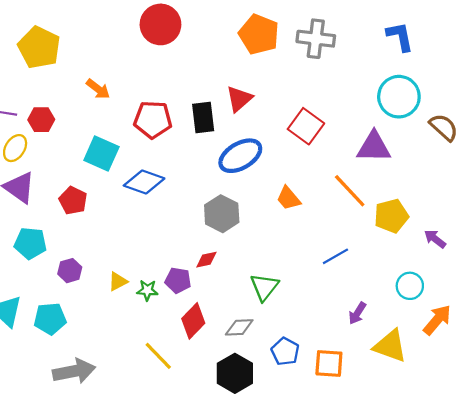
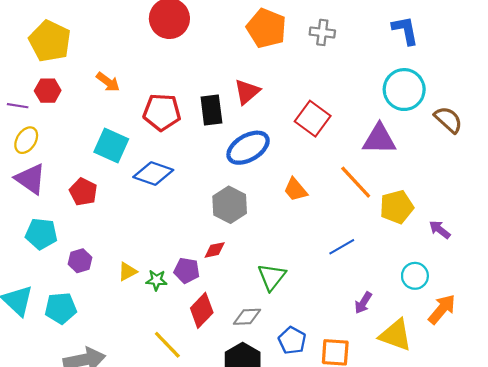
gray cross: (316, 39) -> (322, 32), size x0.7
red hexagon: (41, 120) -> (48, 91), moved

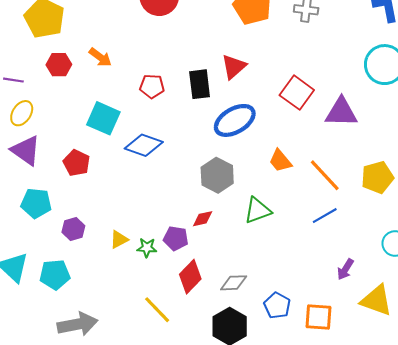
red hexagon: (48, 91) -> (59, 65), moved
red pentagon: (162, 112) -> (152, 86), size x0.7
purple triangle: (379, 139) -> (341, 112), moved
orange line: (356, 182) -> (325, 175), moved
green triangle: (272, 277) -> (257, 210), moved, turned 32

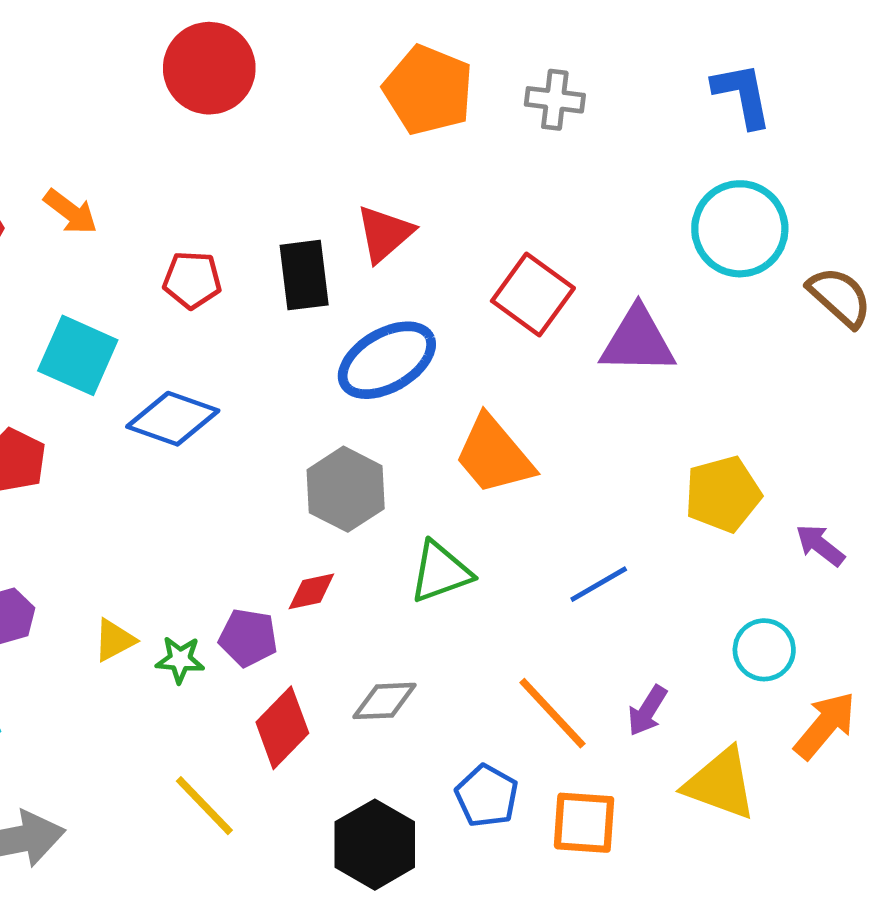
orange trapezoid: (280, 161) -> (494, 455), size x1.5
orange line: (325, 175) -> (552, 713), moved
gray diamond: (234, 283) -> (384, 701), moved

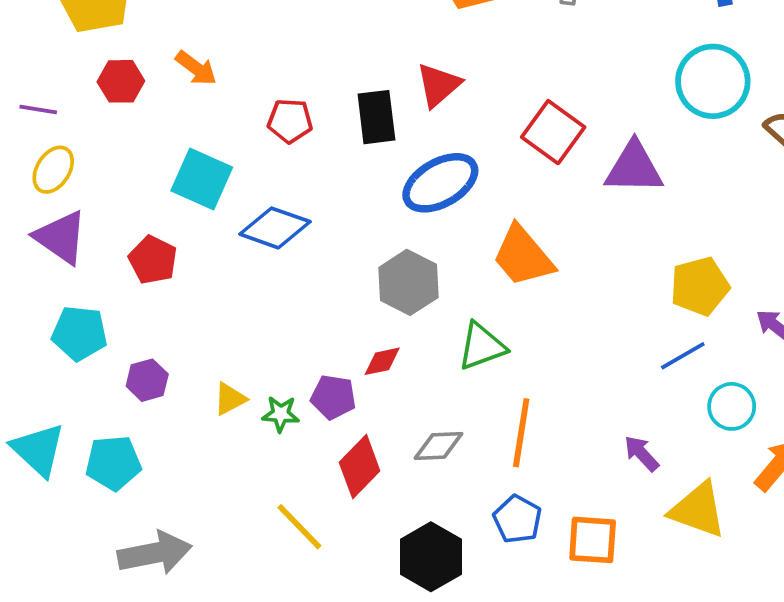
blue line: (599, 584) -> (683, 356), moved
purple arrow: (647, 711) -> (641, 453), turned 105
orange line: (552, 713) -> (521, 433), moved, turned 52

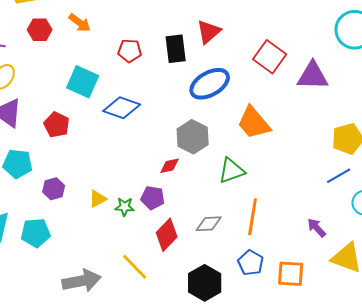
red diamond: (382, 361) -> (170, 166), moved
gray arrow: (155, 553) -> (82, 281), moved

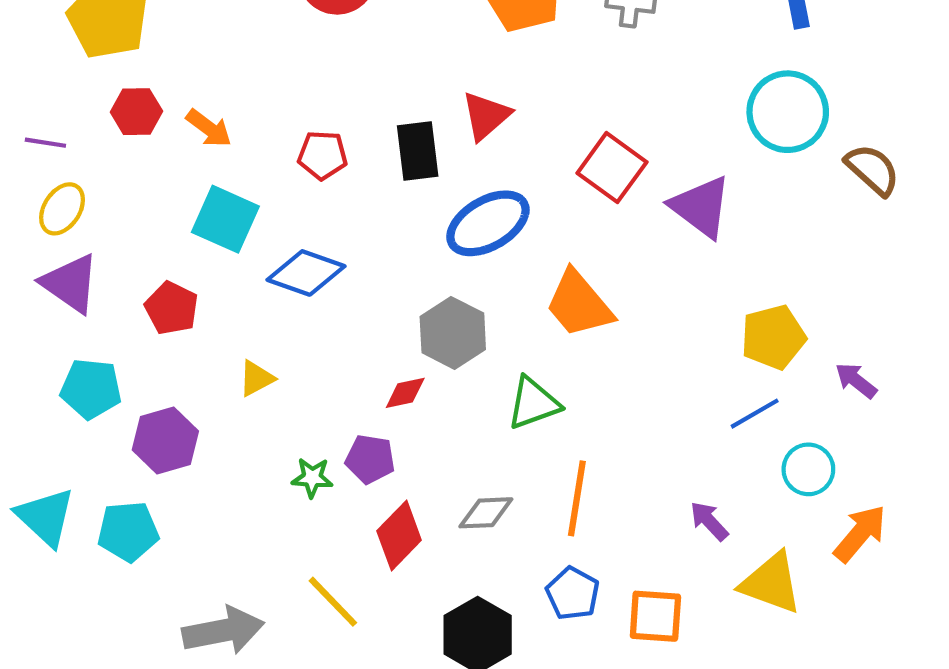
orange arrow: (80, 23) -> (209, 128), moved
purple triangle: (313, 76) -> (701, 207), turned 36
purple hexagon: (54, 189) -> (165, 440), size x1.4
yellow triangle: (98, 199) -> (256, 378), moved

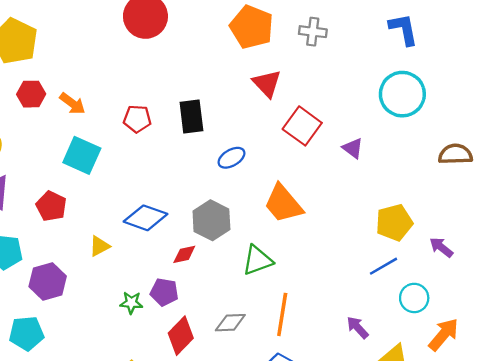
red triangle: (486, 116) -> (267, 84), moved, turned -32
brown semicircle: (872, 170) -> (455, 154), moved, turned -44
purple triangle: (701, 207) -> (353, 148), size x0.6
blue ellipse: (488, 223) -> (231, 158), size x0.6
blue diamond: (306, 273) -> (145, 218), moved

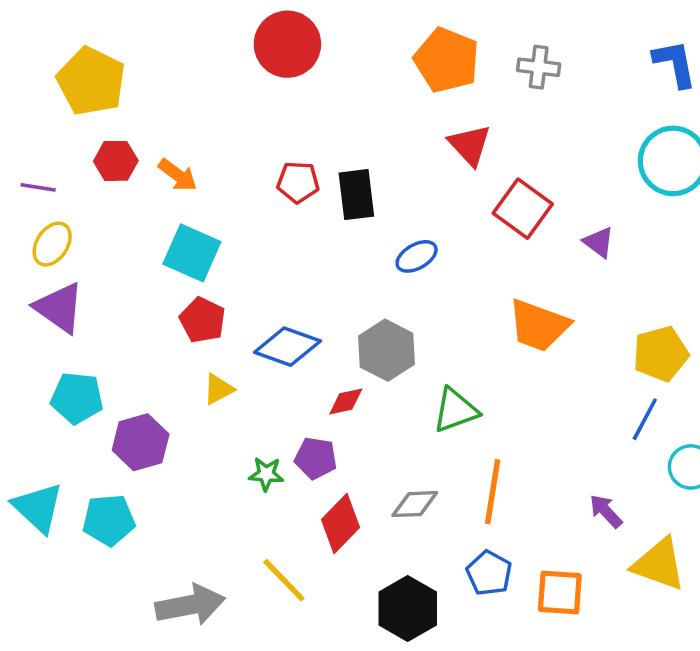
red pentagon: (137, 119) -> (298, 182), moved
orange trapezoid: (283, 204) -> (539, 325), moved, turned -30
red pentagon: (51, 206) -> (203, 320), moved
blue line: (384, 266) -> (645, 419), turned -32

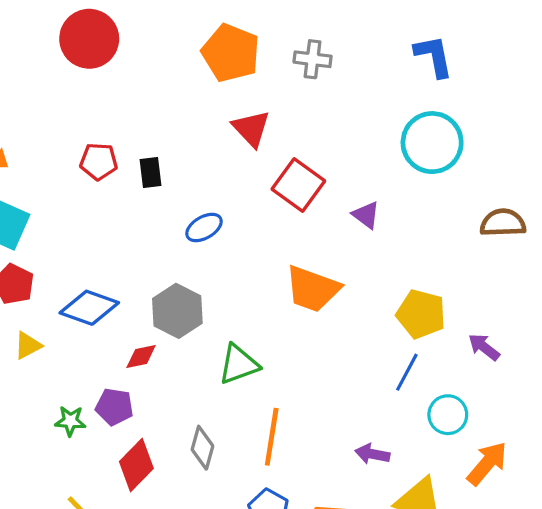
black rectangle: (356, 195) -> (151, 172), size x0.7
yellow pentagon: (661, 354) -> (421, 314), turned 30
gray diamond: (415, 504) -> (202, 448), turned -72
purple arrow: (606, 511) -> (372, 454), turned -36

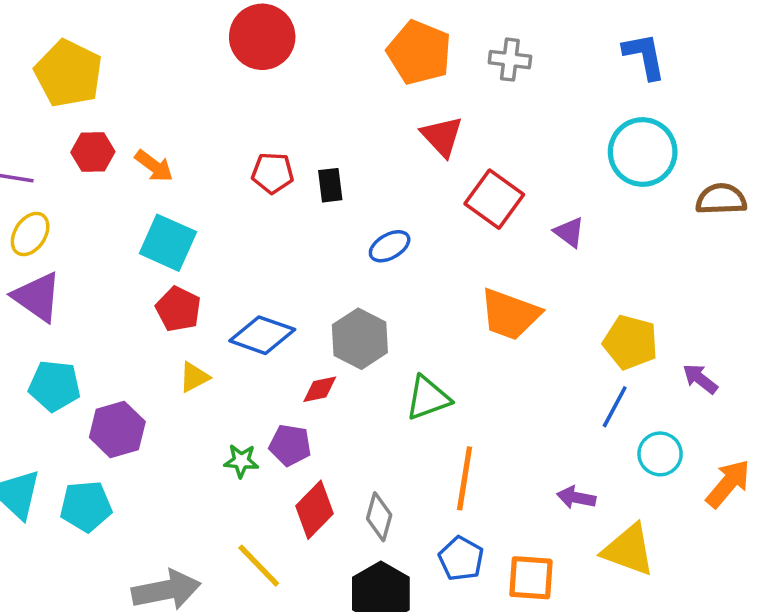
brown semicircle: (503, 223) -> (721, 199), moved
gray diamond: (202, 448) -> (379, 517), moved
orange arrow: (487, 463) -> (728, 484), moved

